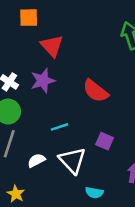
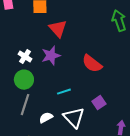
purple square: (105, 141) -> (99, 103), turned 32

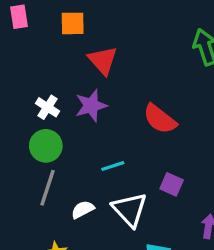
purple square: (99, 103) -> (172, 184), turned -32

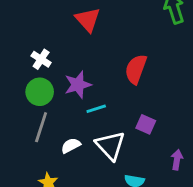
purple star: (91, 106) -> (78, 85), moved
red semicircle: (160, 119) -> (136, 69), turned 72

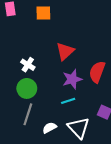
red triangle: (88, 20) -> (65, 51), moved, turned 30
purple star: (78, 85) -> (72, 79), moved

